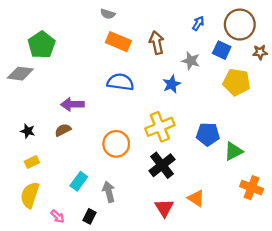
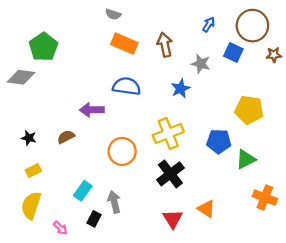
yellow pentagon: (237, 82) -> (249, 110), moved
purple arrow: (72, 104) -> (92, 110), moved
black rectangle: (90, 216) -> (94, 219), moved

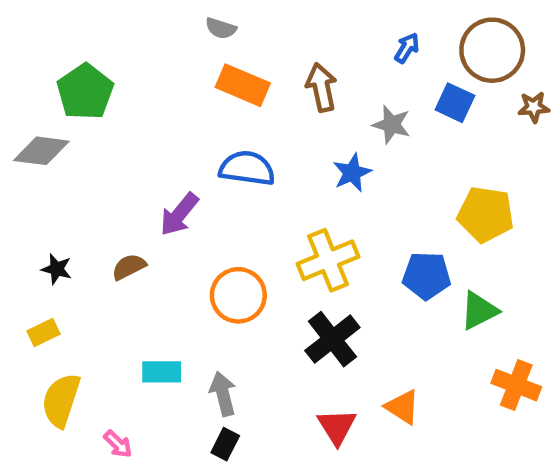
purple arrow: (92, 110) -> (179, 214), turned -50
yellow rectangle: (33, 171) -> (44, 332), moved
cyan rectangle: (83, 191) -> (162, 372), turned 54
black rectangle: (94, 219) -> (225, 444), moved

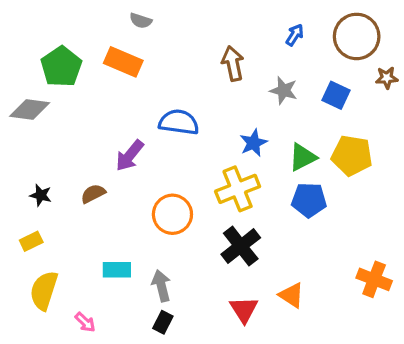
gray semicircle: (221, 28) -> (141, 21), moved
orange rectangle: (243, 85) -> (123, 62), moved
blue square: (455, 103) -> (336, 95), moved
blue star: (352, 173) -> (253, 143), moved
green triangle: (479, 311) -> (303, 157), moved

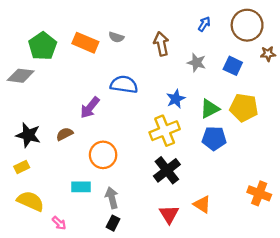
gray semicircle: (141, 21) -> (116, 37), moved
black star: (41, 195) -> (28, 135), size x1.6
orange circle: (172, 214) -> (103, 155), moved
yellow semicircle: (44, 290) -> (30, 201), turned 96

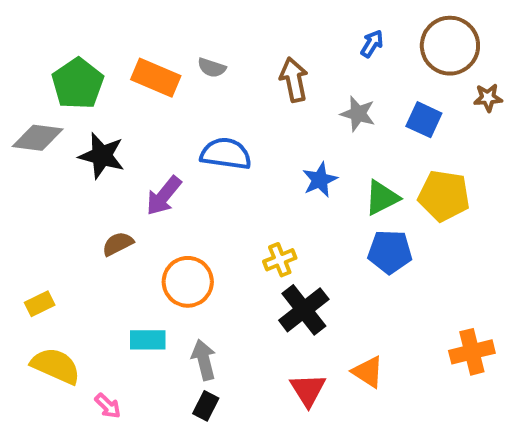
yellow cross: (165, 131) -> (280, 260), moved, size x0.6
black star: (28, 135) -> (102, 156), moved
orange cross: (259, 193) -> (472, 352), turned -35

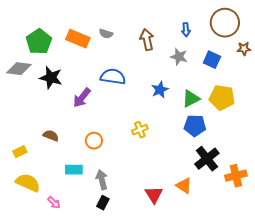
blue arrow: (372, 44) -> (186, 30), moved, turned 144
brown semicircle: (118, 244) -> (51, 136), moved, turned 49
orange circle: (188, 282) -> (94, 141), size x0.7
black cross: (304, 310) -> (207, 159), moved

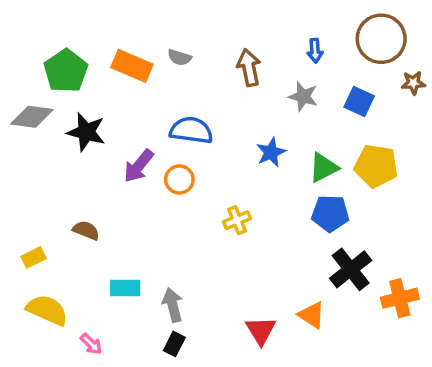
orange circle: (94, 141) -> (179, 179), moved

